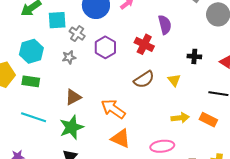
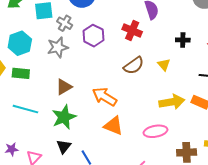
gray star: (69, 57) -> (58, 47), size x1.5
yellow arrow: (180, 118) -> (172, 102), size x1.4

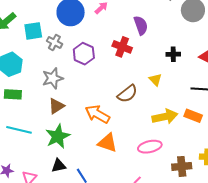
gray star: (58, 47) -> (53, 78), moved
brown semicircle: (134, 66) -> (127, 94), moved
black triangle: (64, 146) -> (59, 166), turned 42

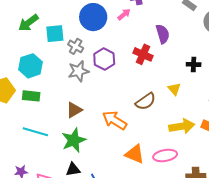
gray star: (53, 78) -> (78, 71), moved
orange triangle: (108, 143) -> (135, 154), moved

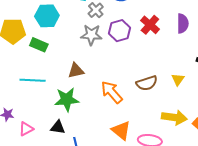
red cross: (143, 54) -> (150, 25), moved
cyan line: (35, 132) -> (33, 80), turned -30

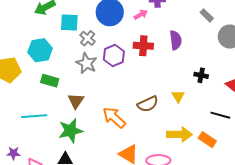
red cross: (150, 25) -> (143, 46), turned -30
gray star: (91, 35) -> (86, 63), turned 30
green rectangle: (39, 45) -> (50, 81), moved
brown triangle: (76, 71) -> (76, 101), turned -36

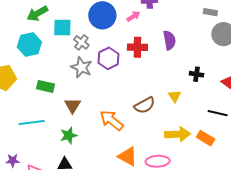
gray rectangle: (207, 15) -> (210, 12), moved, turned -32
cyan hexagon: (40, 50) -> (29, 44), moved
green star: (71, 131) -> (69, 135), size x0.7

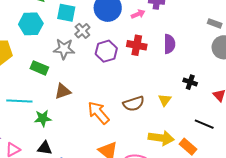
gray star: (81, 67) -> (64, 49), moved, turned -30
brown triangle: (73, 105) -> (63, 91), turned 30
green star: (69, 135) -> (43, 118), moved

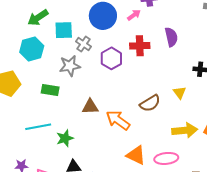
brown triangle: (63, 91) -> (90, 107), moved, turned 30

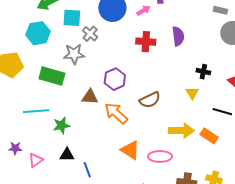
purple hexagon: (111, 58) -> (115, 79), moved
green rectangle: (50, 90) -> (52, 76), size x1.4
yellow triangle: (179, 93) -> (192, 93), moved

